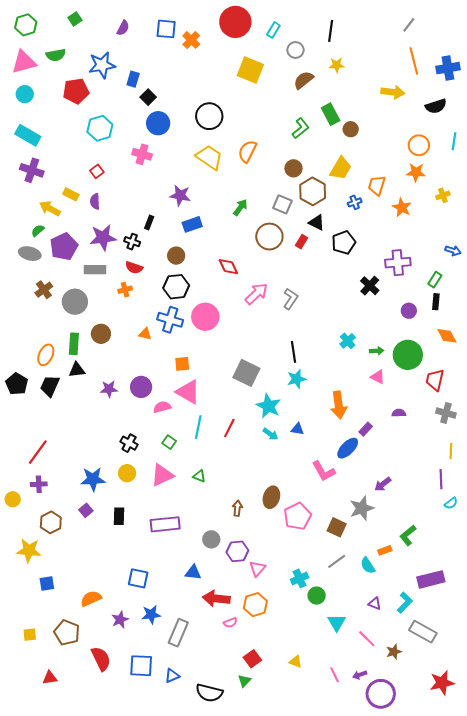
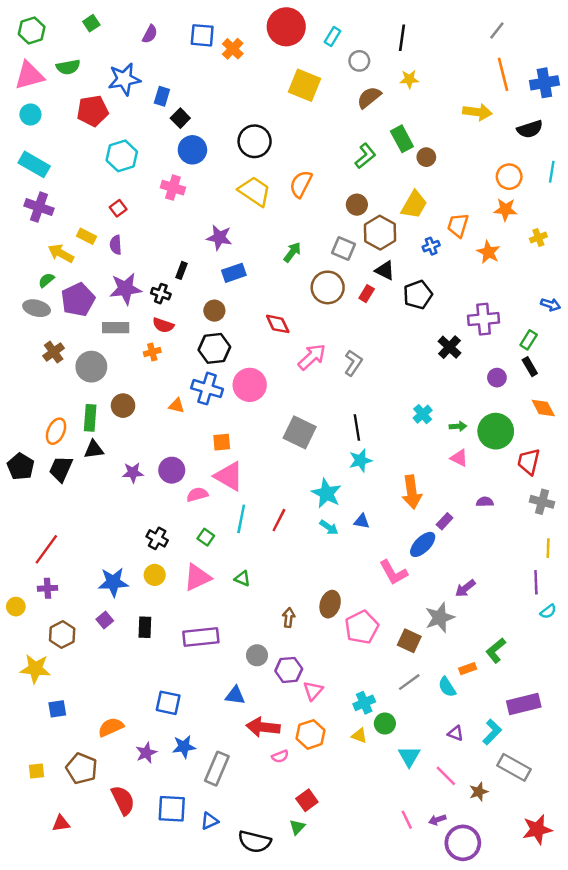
black rectangle: (436, 302) -> (530, 367), turned -35
gray square: (246, 373) -> (300, 432), moved
yellow triangle: (296, 662) -> (359, 736), moved

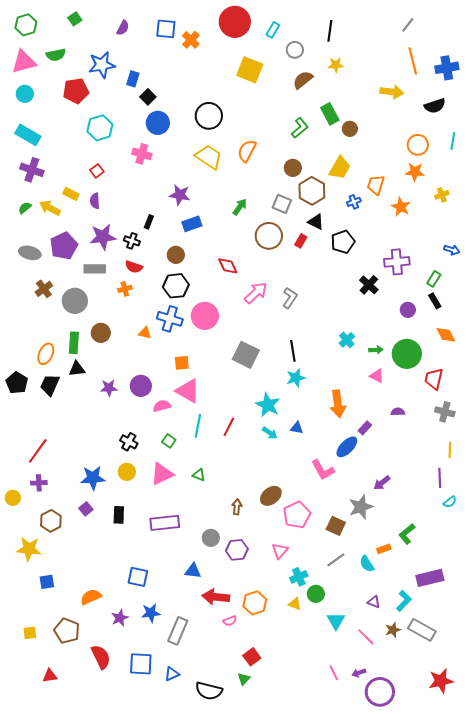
green semicircle: (46, 280) -> (25, 208), moved
brown ellipse: (330, 604) -> (271, 496), turned 35
pink triangle: (313, 691) -> (280, 551), moved
brown star: (479, 792) -> (393, 630), moved

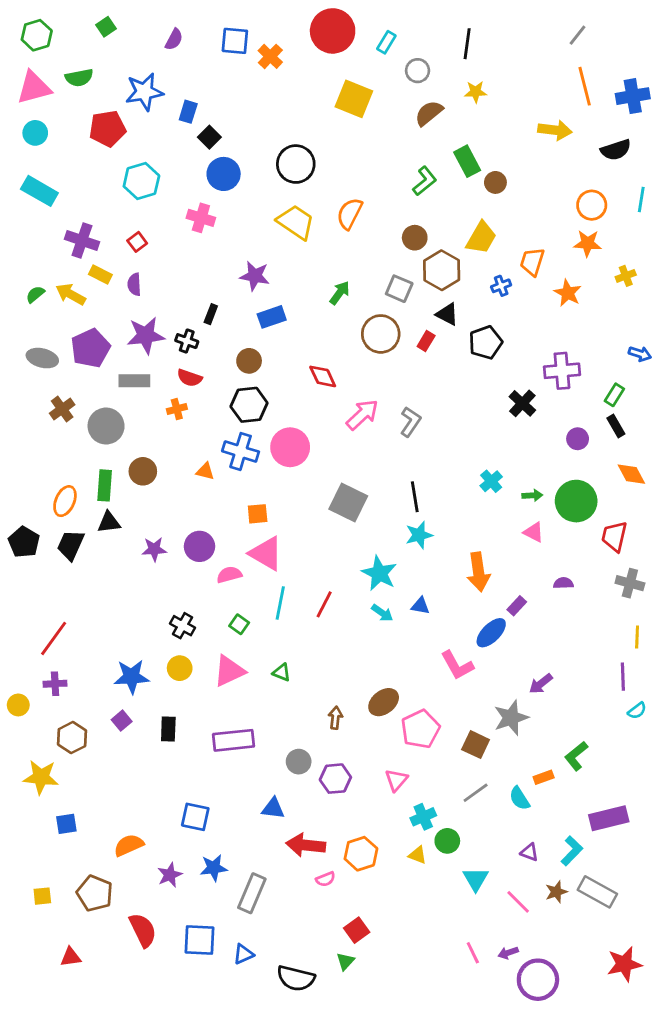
purple cross: (32, 170) -> (82, 241), moved

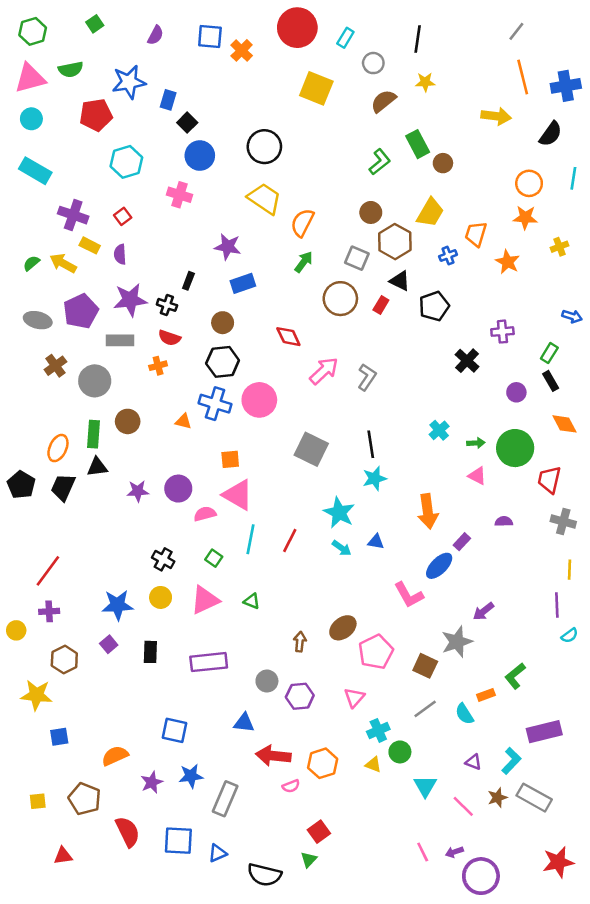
black semicircle: (616, 150) -> (551, 134), turned -36
orange semicircle: (350, 214) -> (302, 223), moved
purple cross: (562, 371) -> (502, 332), size x0.7

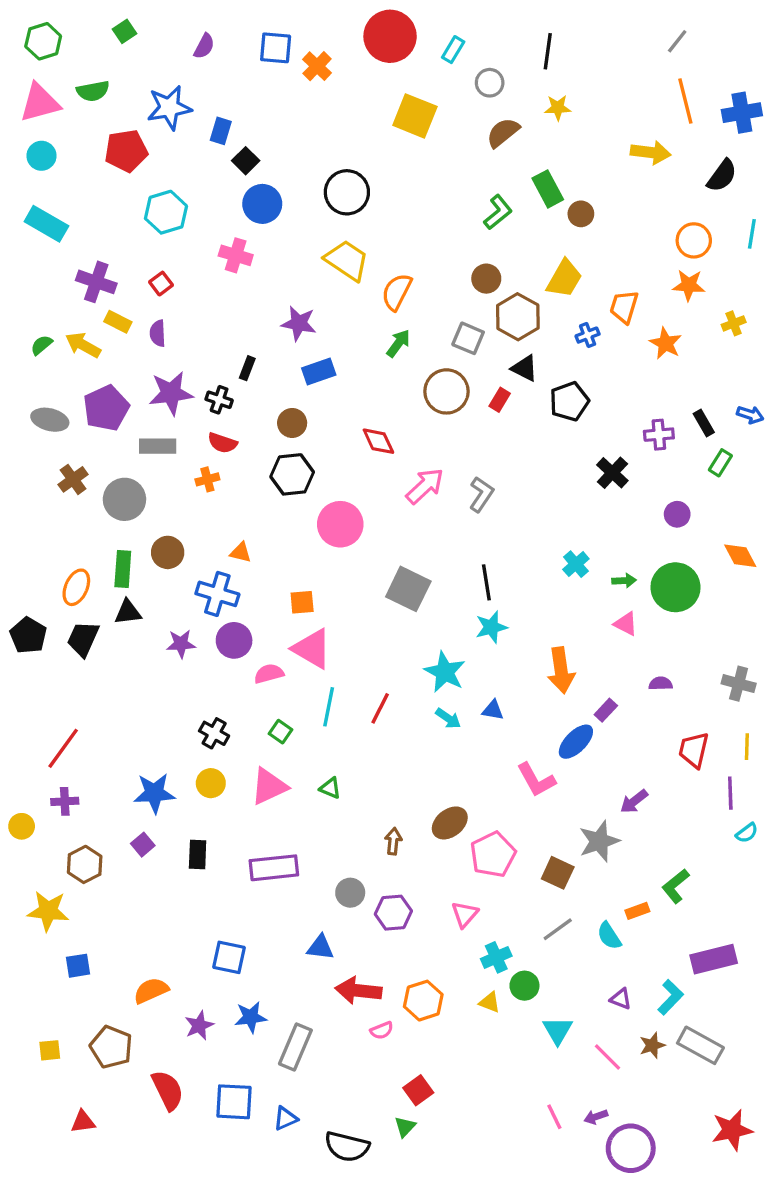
black rectangle: (551, 381) -> (704, 423), moved
blue cross: (215, 404) -> (217, 594), moved
red trapezoid: (549, 480) -> (694, 750), moved

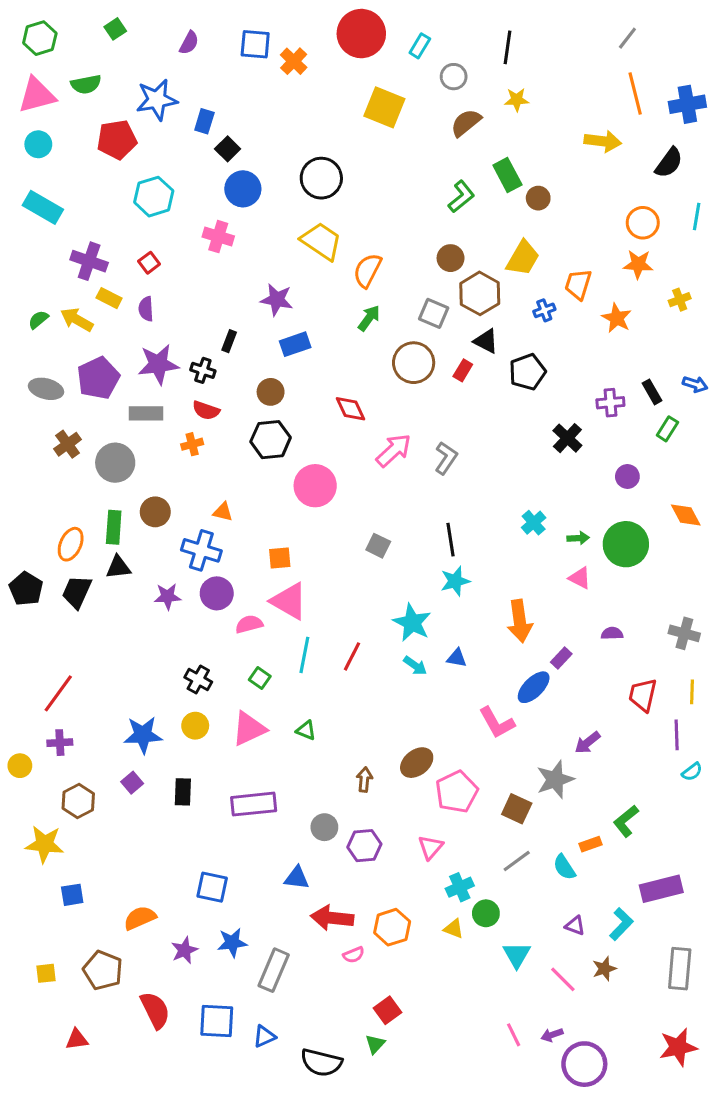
gray square: (408, 589) -> (378, 546), size x0.6
gray rectangle: (700, 1045) -> (680, 969), moved, turned 66

